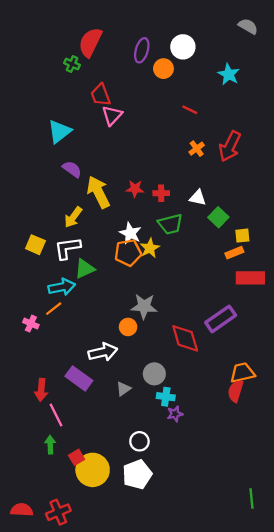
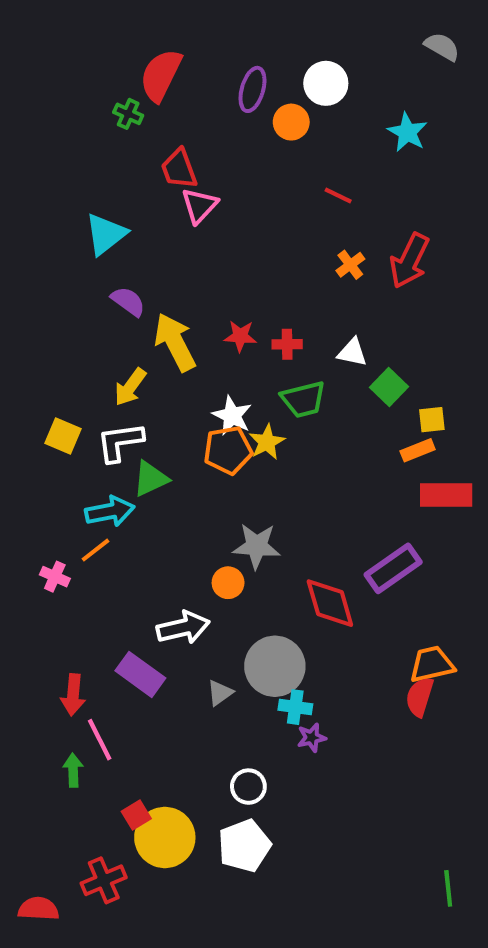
gray circle: (154, 374) -> (275, 666), size x1.5
green arrow: (50, 445) -> (73, 770), moved
red cross: (58, 512) -> (104, 880), moved

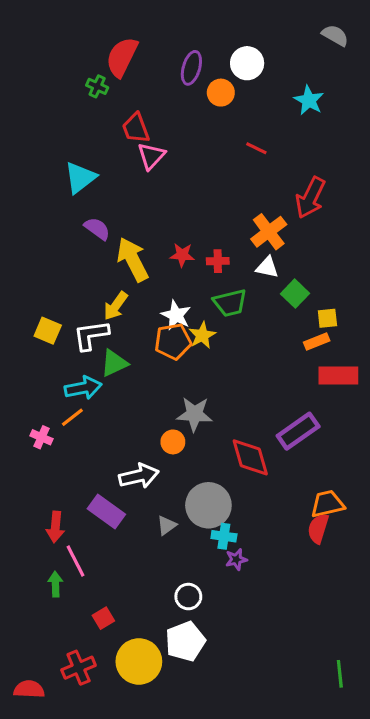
orange cross: (350, 265) -> (269, 232), moved, size x1.6
yellow arrow: (130, 387) -> (116, 306), moved
yellow circle: (165, 837) -> (139, 661), moved

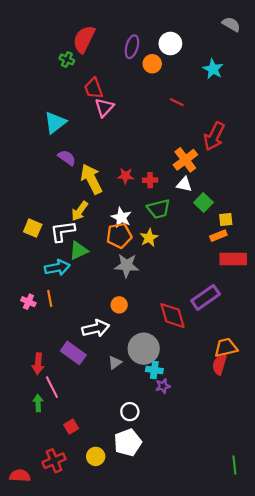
yellow star: (202, 335) -> (149, 238), moved
gray star: (195, 414) -> (127, 265), moved
orange line: (72, 417) -> (50, 299), moved, turned -63
yellow circle: (139, 661) -> (96, 456), size x0.6

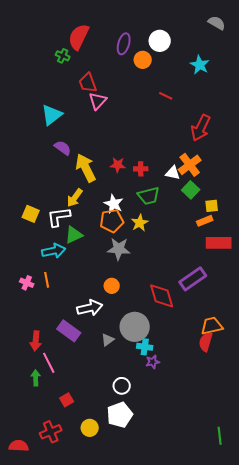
orange cross: (185, 160) -> (190, 165), moved

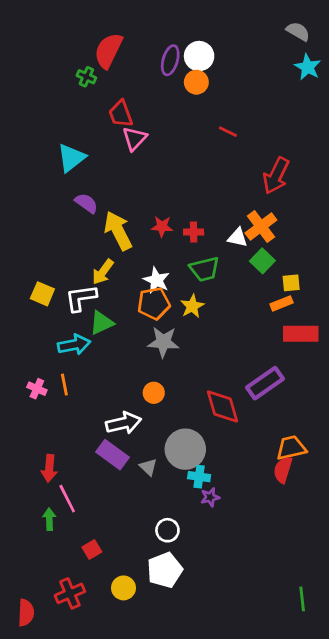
white circle: (160, 41) -> (199, 56), moved
cyan star: (200, 65) -> (308, 67), moved
purple rectangle: (69, 331) -> (112, 455), moved
gray triangle: (108, 340) -> (148, 467), turned -40
red semicircle: (19, 446) -> (26, 613), turned 90

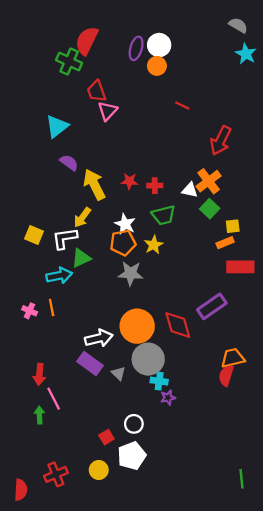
green cross: (86, 77) -> (69, 61), size x1.6
orange circle: (154, 393) -> (137, 326), moved, size x2.0
red square: (92, 549) -> (106, 437), moved

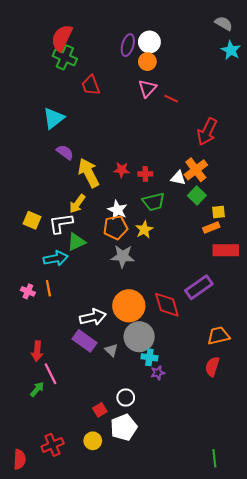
red semicircle: (87, 41) -> (62, 38), moved
pink triangle: (108, 111) -> (147, 88), moved
red semicircle: (226, 376) -> (212, 367), moved
green arrow: (39, 415) -> (37, 389), turned 42
green line: (241, 479) -> (214, 458), moved

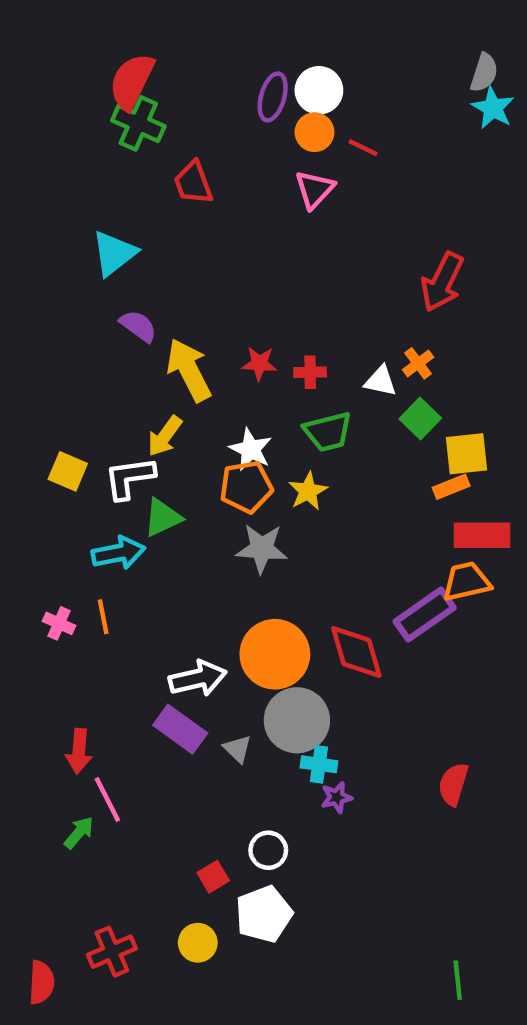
gray semicircle: (224, 23) -> (484, 73), moved, turned 78
red line: (171, 99) -> (363, 148), moved
orange cross: (196, 170) -> (418, 363), size x0.6
yellow square: (218, 212) -> (467, 454), size x1.5
orange trapezoid: (218, 336) -> (467, 582), moved

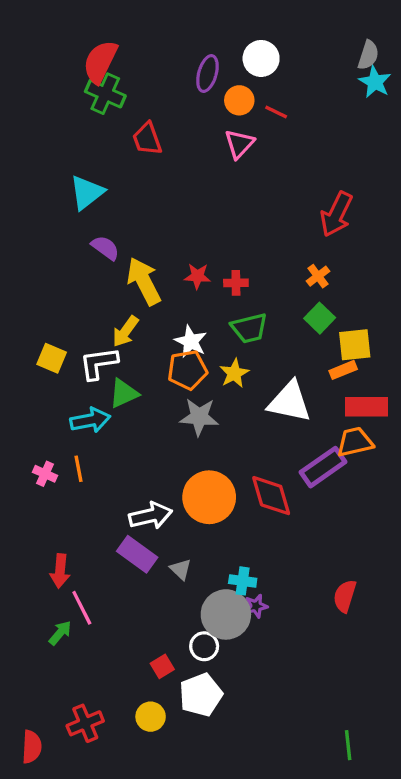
white circle: (319, 90) -> (261, 58), moved
white triangle: (381, 381) -> (290, 402), moved, size x1.8
gray circle: (297, 720) -> (226, 614), moved

